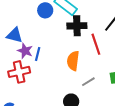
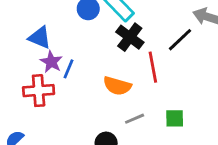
black cross: (77, 26) -> (130, 37), turned 30
orange semicircle: (73, 61) -> (117, 86), turned -90

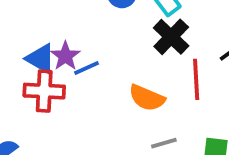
blue triangle: (40, 38) -> (41, 59), moved
blue line: (68, 69) -> (87, 68), turned 36

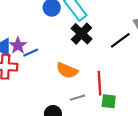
red line: (196, 79) -> (99, 83), moved

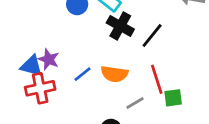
black line: (120, 40) -> (152, 35), moved
blue line: (31, 53) -> (83, 74), moved

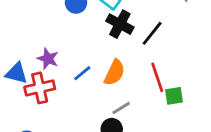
blue triangle: (31, 66) -> (16, 73), moved
orange semicircle: (114, 74) -> (114, 73), turned -72
gray line: (135, 103) -> (121, 108), moved

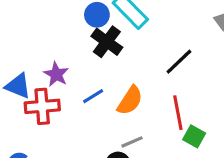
black cross: (120, 24) -> (107, 42), moved
green square: (174, 96) -> (194, 136), turned 30

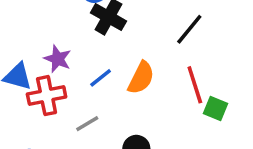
gray line: (132, 142) -> (87, 124), moved

